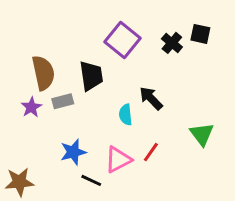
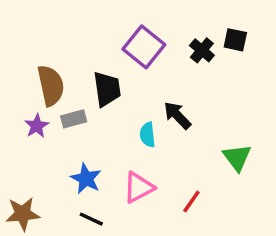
blue star: (73, 152) -> (86, 179), turned -30
red line: (151, 152) -> (191, 201), moved
black line: (91, 180) -> (91, 219), moved

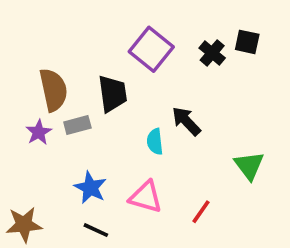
pink triangle: (139, 187) -> (146, 197), turned 44

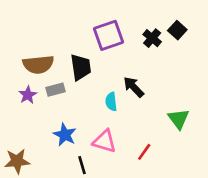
black square: (247, 42) -> (177, 30), turned 30
purple square: (151, 49) -> (108, 35), turned 32
brown semicircle: (53, 90) -> (38, 65), turned 96
black line: (96, 230) -> (82, 165), moved, turned 48

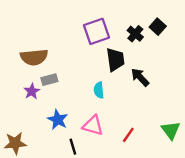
black trapezoid: (81, 67) -> (115, 60), moved
black arrow: (134, 87) -> (140, 77), moved
purple star: (28, 95) -> (32, 91), moved
green triangle: (179, 119) -> (171, 130), moved

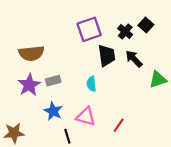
black arrow: (140, 77) -> (134, 59), moved
gray rectangle: (49, 80) -> (53, 81), moved
purple star: (32, 91) -> (29, 85), size x1.5
green triangle: (171, 130) -> (158, 79), moved, turned 48

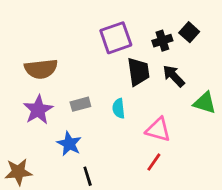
black cross: (125, 32) -> (162, 41), turned 32
green triangle: (158, 79) -> (205, 103), turned 36
gray rectangle: (53, 81) -> (80, 104), moved
pink triangle: (86, 117) -> (158, 130), moved

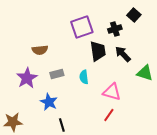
black square: (189, 32) -> (134, 15), moved
brown semicircle: (41, 69) -> (40, 50), moved, size x0.7

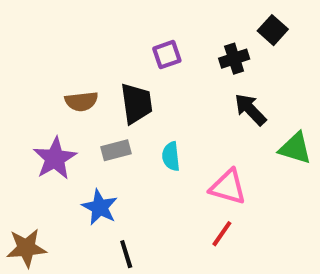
purple square: (82, 27) -> (167, 55), size x0.6
black trapezoid: (98, 51) -> (136, 103), moved

